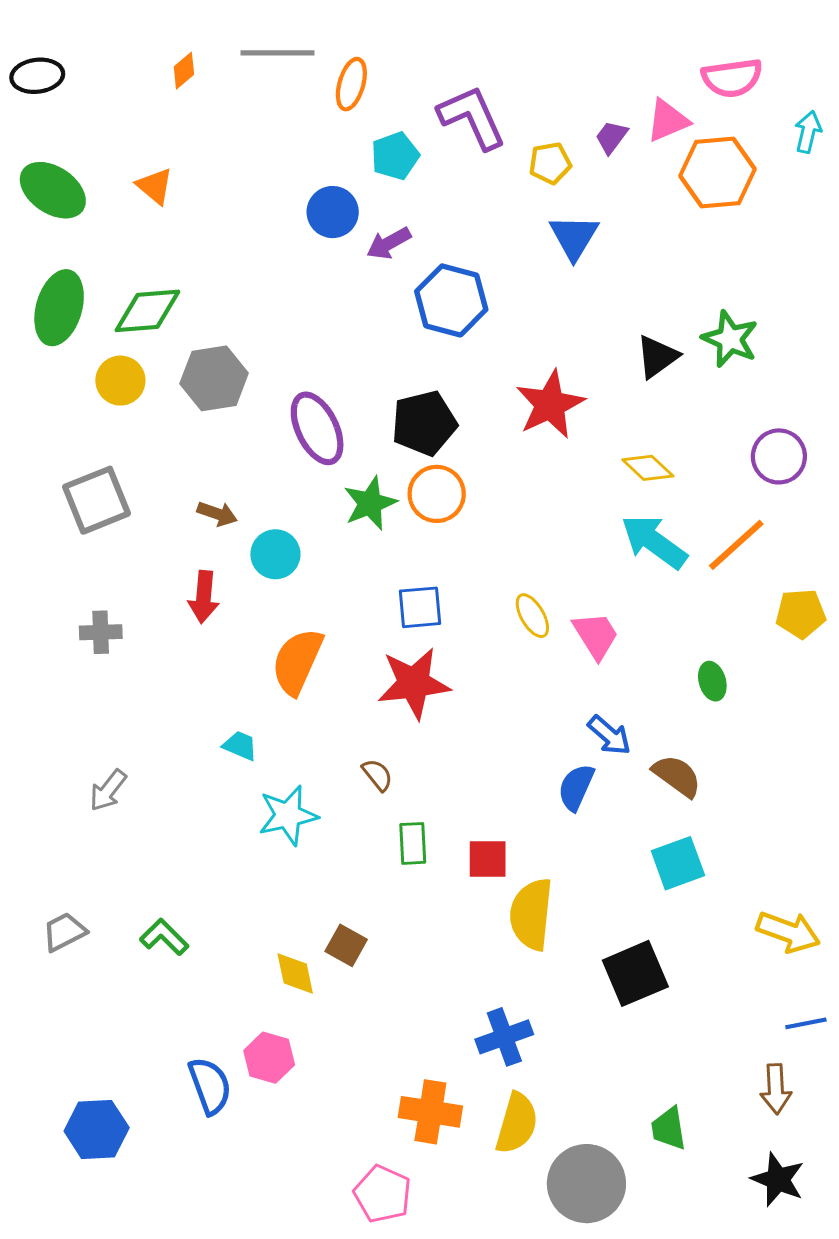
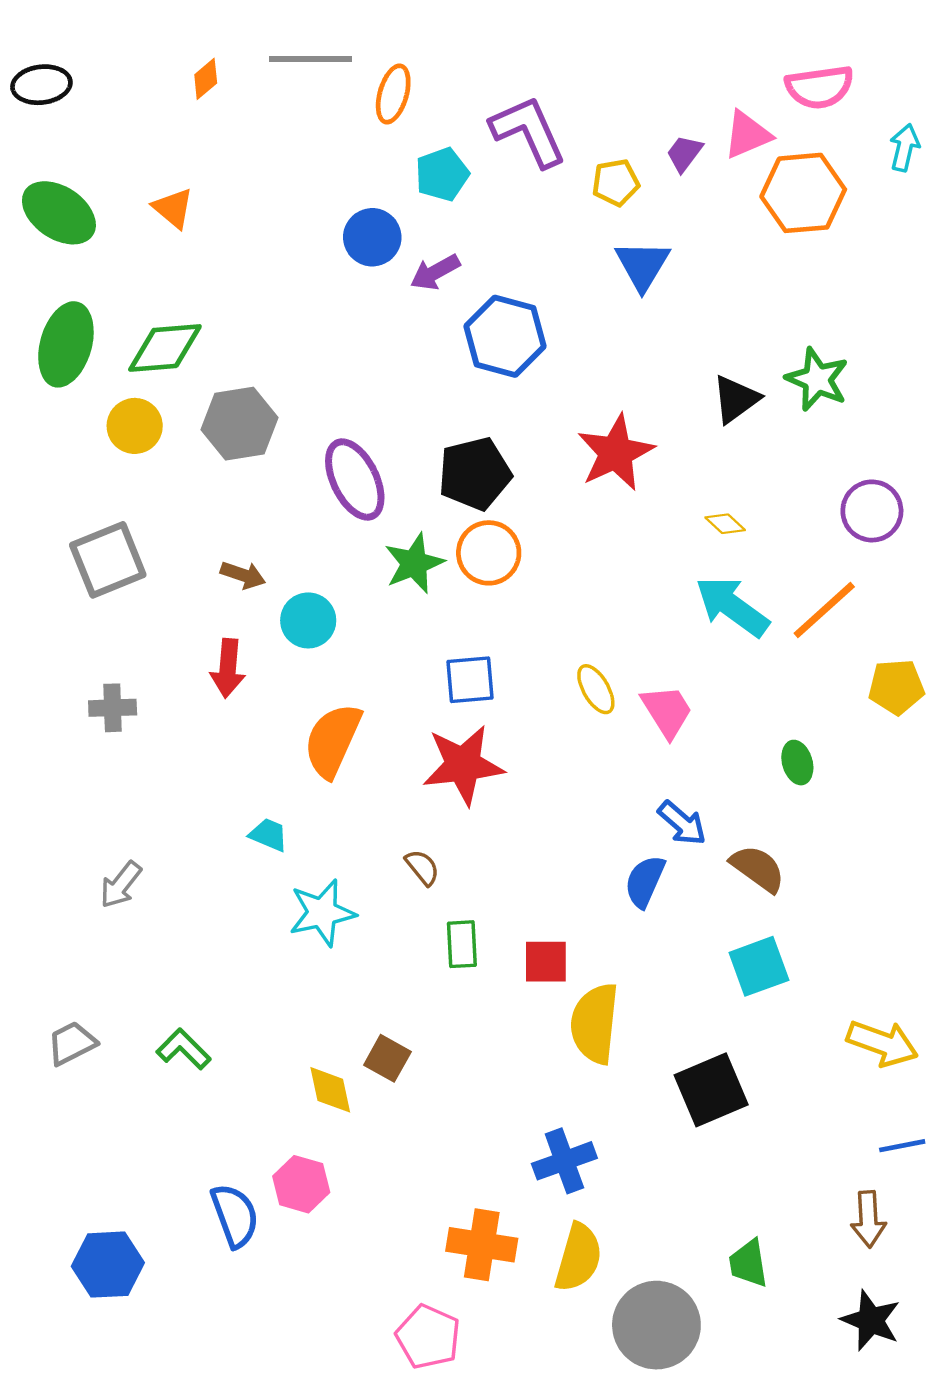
yellow diamond: (648, 468) -> (725, 524), size x0.7

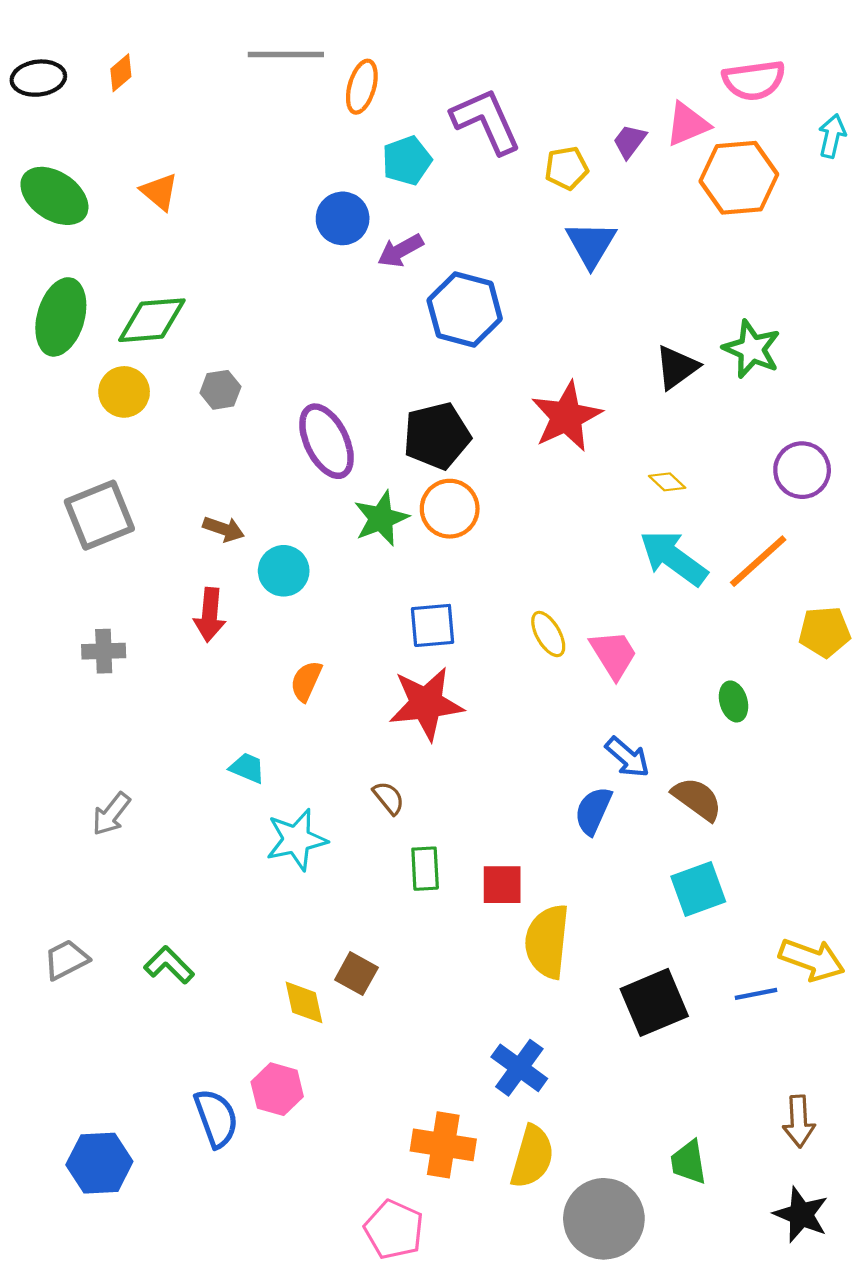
orange diamond: (206, 79) -> (121, 73), moved
gray hexagon: (239, 424) -> (220, 390), size x0.6
orange semicircle: (333, 740) -> (306, 681), size x0.6
blue line: (902, 1146) -> (756, 994), moved
blue cross: (564, 1161) -> (519, 1068), turned -34

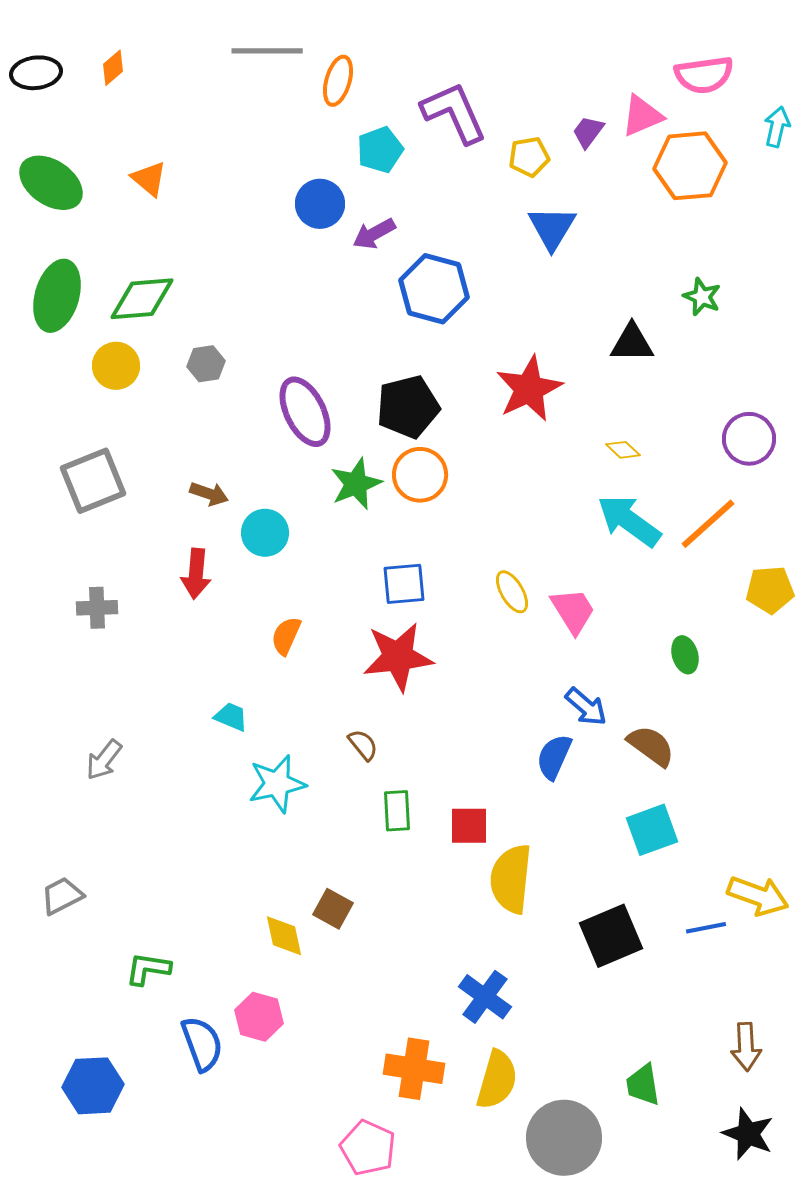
green star: (752, 349) -> (702, 297), moved, size x0.7
black triangle: (677, 367) -> (632, 343), turned 36
green L-shape: (169, 965) -> (148, 969), moved, turned -36

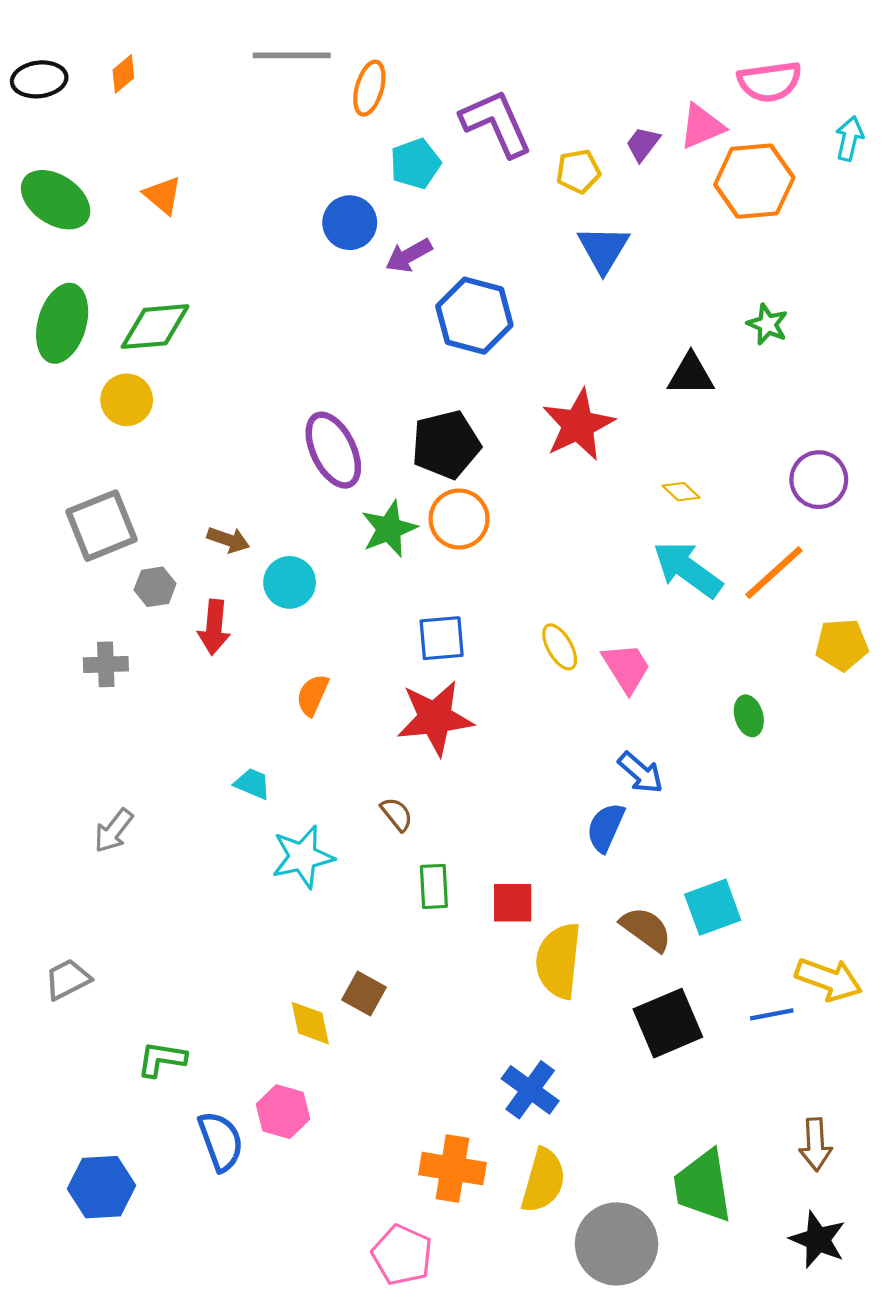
gray hexagon: (206, 364) -> (155, 587), moved
brown semicircle: (651, 746) -> (646, 929), moved
green trapezoid: (643, 1085) -> (703, 1186), size x1.6

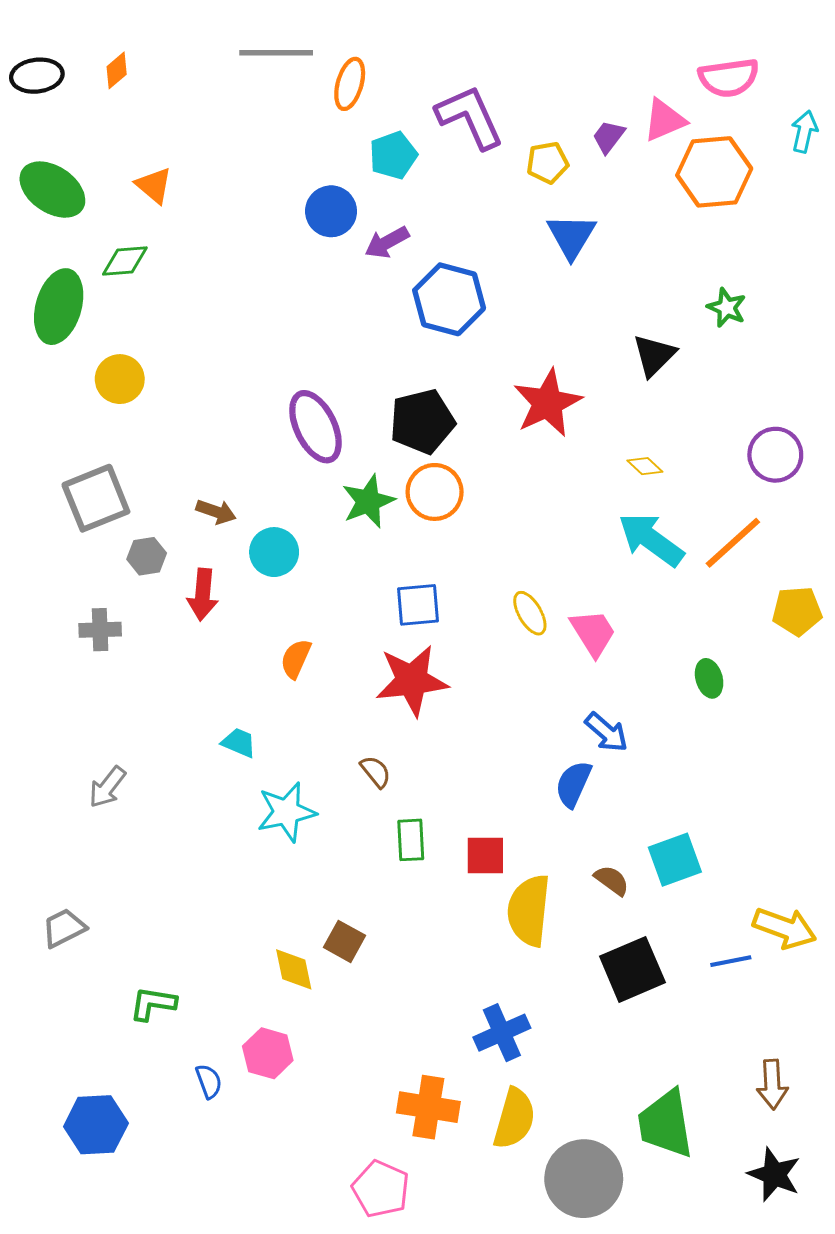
green diamond: (155, 327) -> (125, 261), moved, size x0.7
black triangle: (691, 375) -> (654, 355), turned -45
brown semicircle: (646, 929) -> (612, 880), size x0.7
blue cross: (530, 1090) -> (502, 1033), turned 30
blue semicircle: (221, 1141) -> (209, 1081), size x0.6

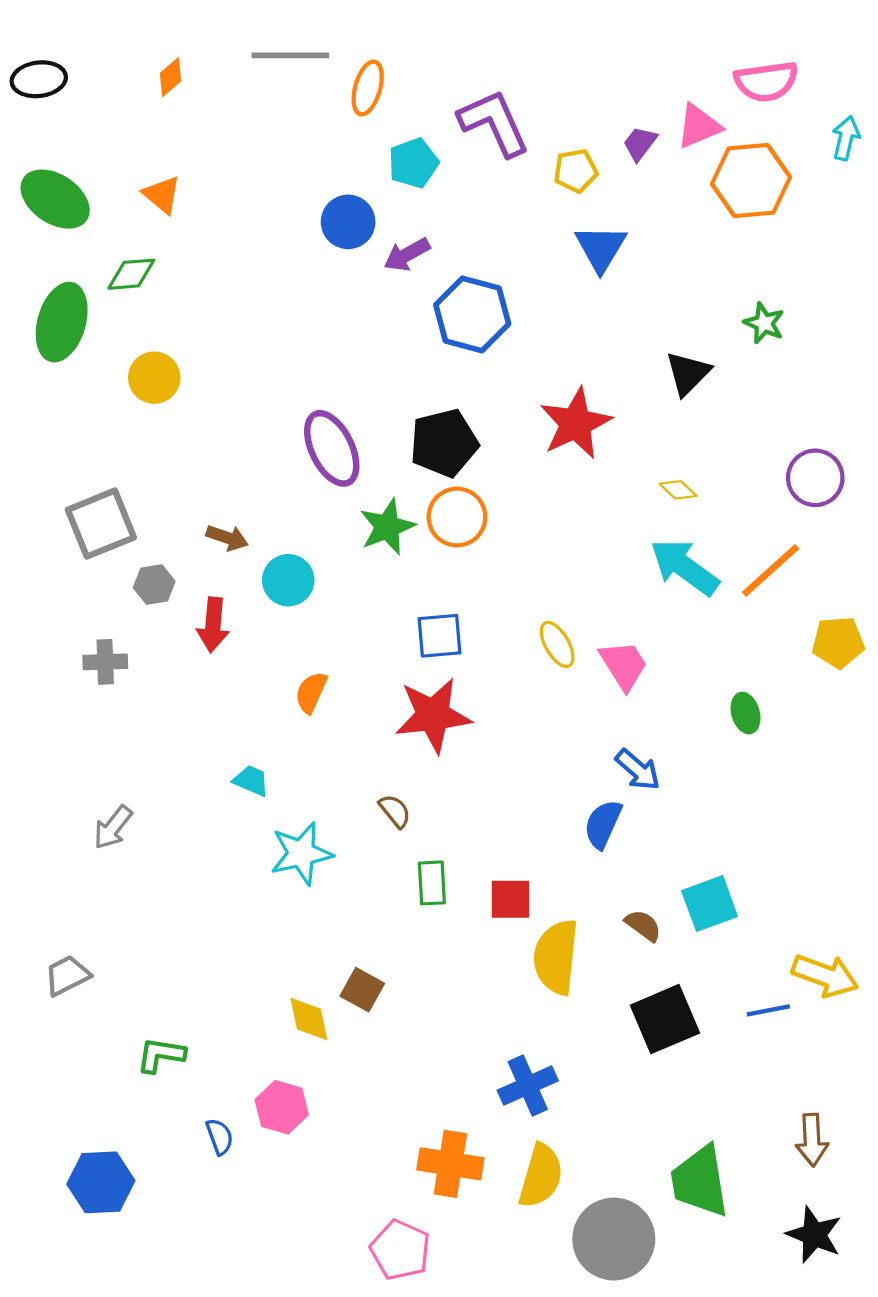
orange diamond: (117, 70) -> (171, 77), moved
yellow circle: (120, 379) -> (154, 378), moved

